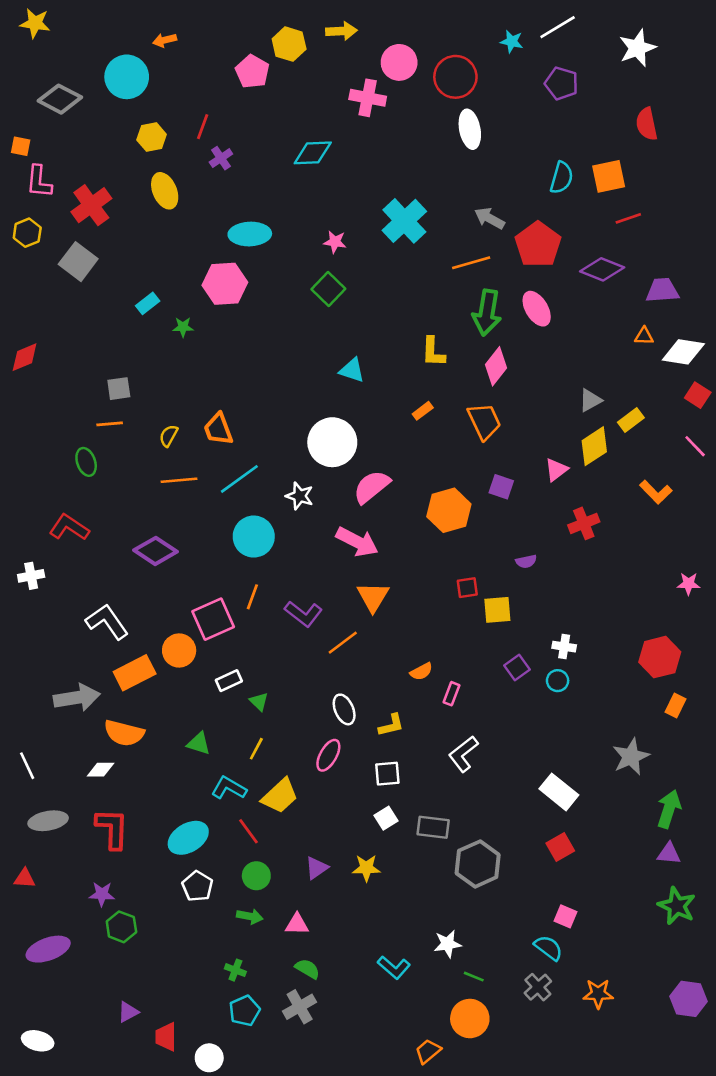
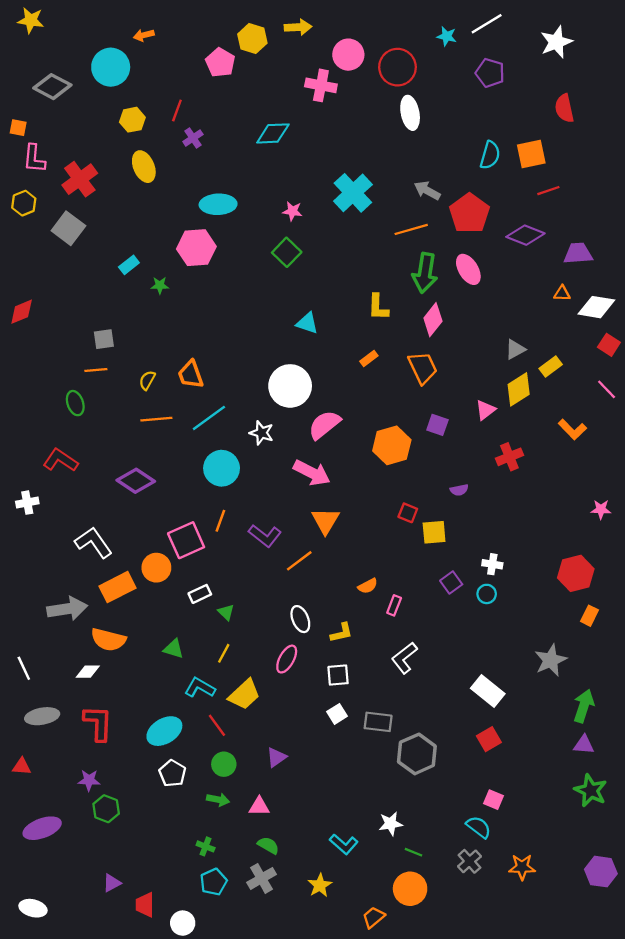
red square: (467, 588) -> (408, 513), turned 30
yellow star: (366, 868) -> (320, 885), moved, turned -30

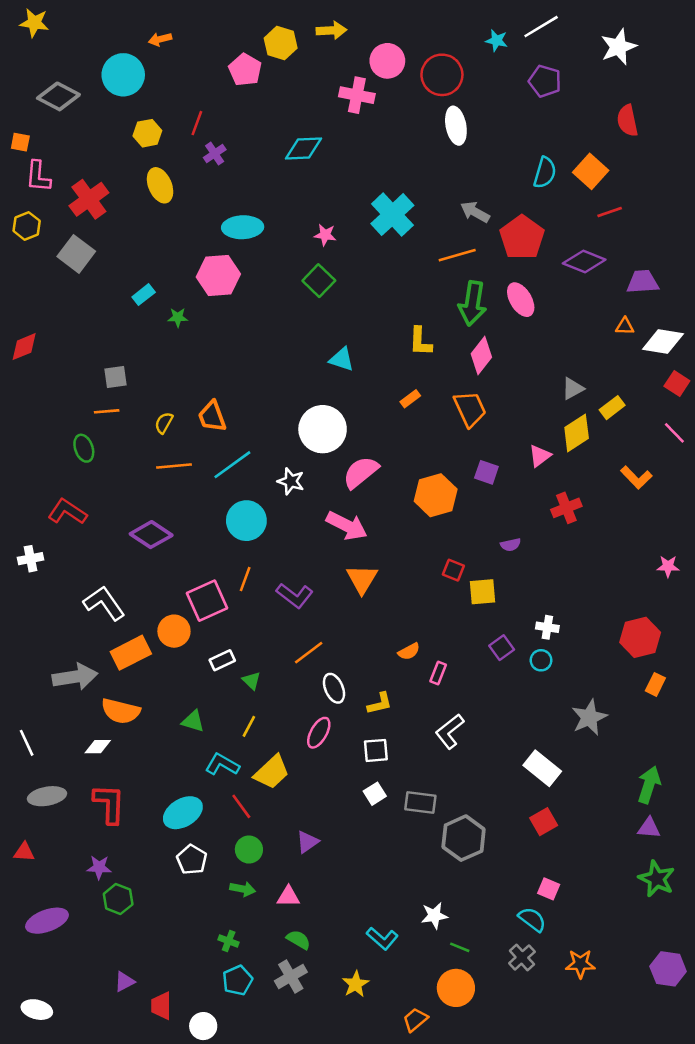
orange square: (531, 154) -> (591, 171), turned -36
orange line: (299, 561) -> (309, 653), moved
gray star: (551, 660) -> (589, 717), moved

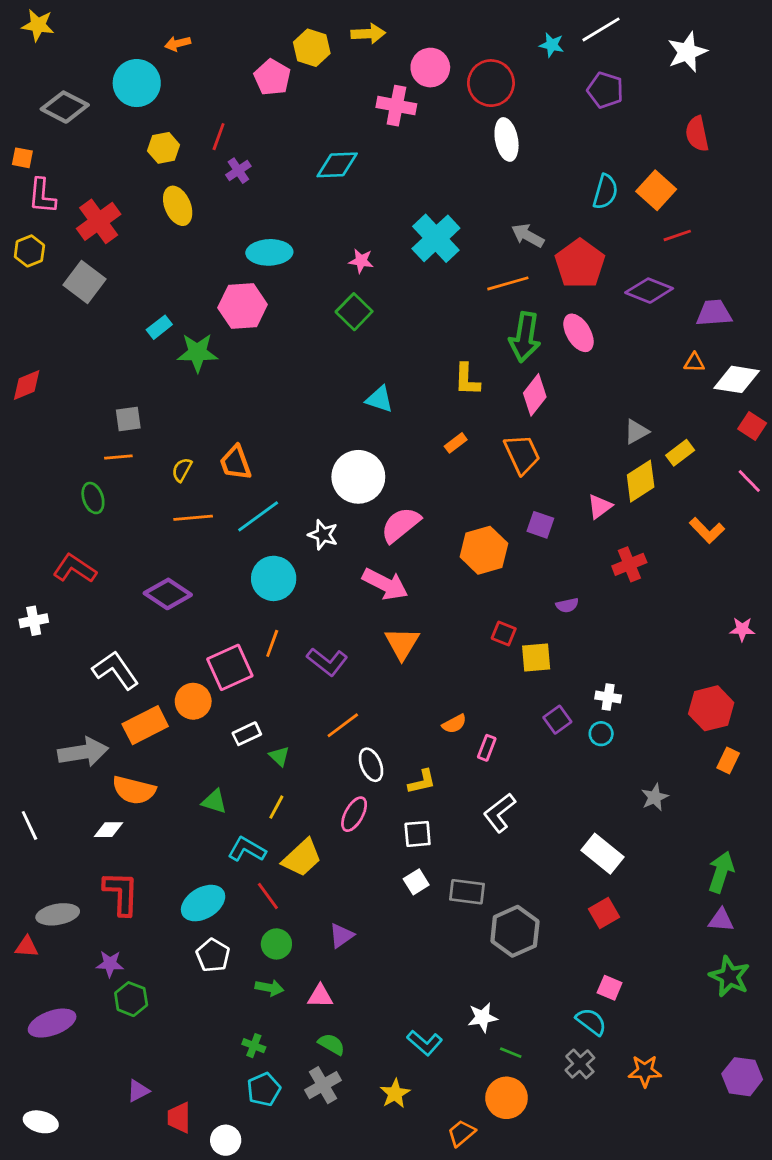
green star: (178, 317) -> (197, 353), size x1.8
gray star: (589, 717) -> (655, 797), size x0.7
gray ellipse: (47, 796) -> (58, 914), moved

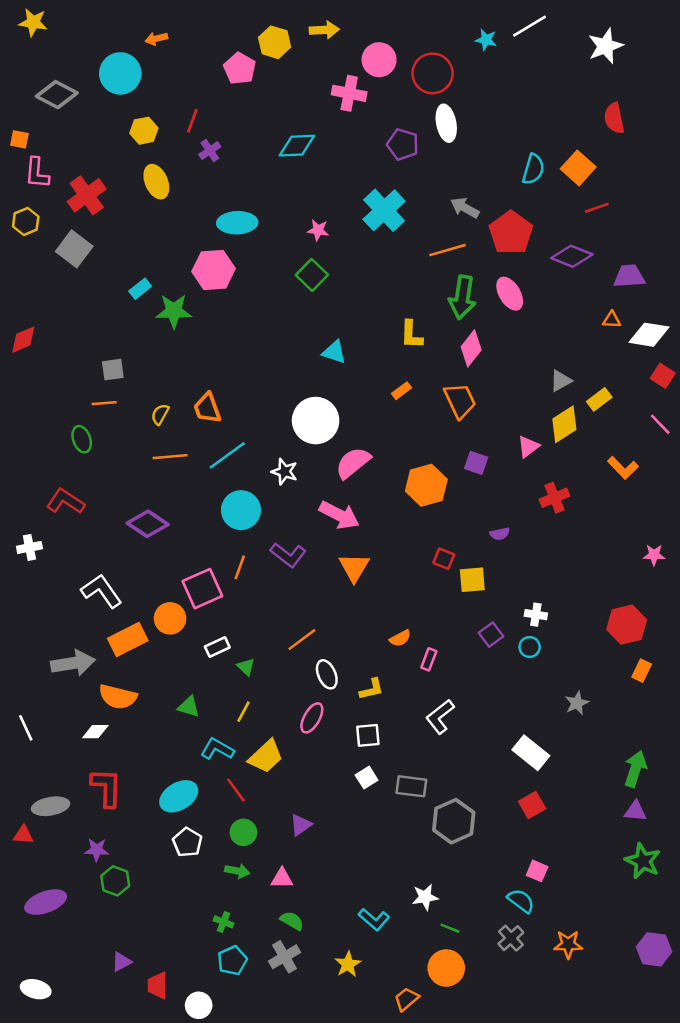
purple pentagon: (605, 90) -> (403, 144), moved
purple L-shape: (327, 662) -> (288, 555), moved

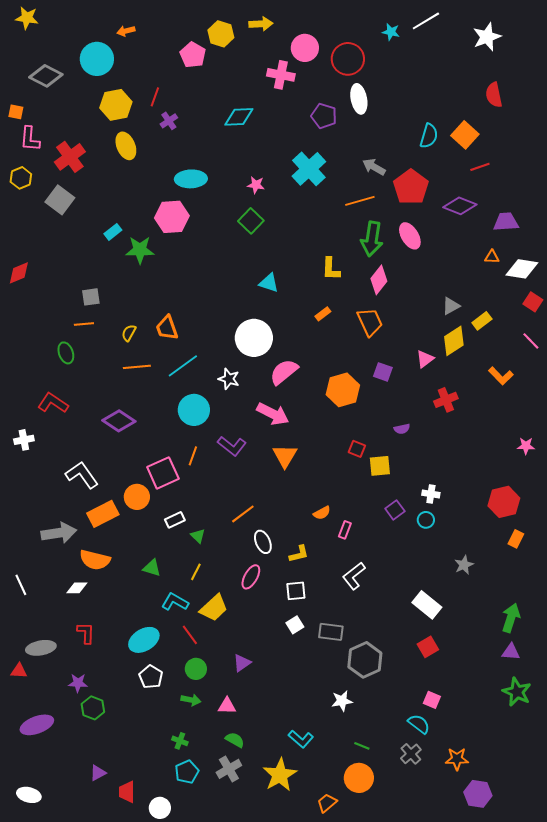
yellow hexagon: (144, 131) -> (116, 105), size x1.4
red L-shape: (107, 788) -> (86, 633), size x0.7
white star: (425, 897) -> (342, 701), moved
purple hexagon: (654, 949) -> (478, 794), moved
yellow star: (348, 964) -> (280, 775), size x1.6

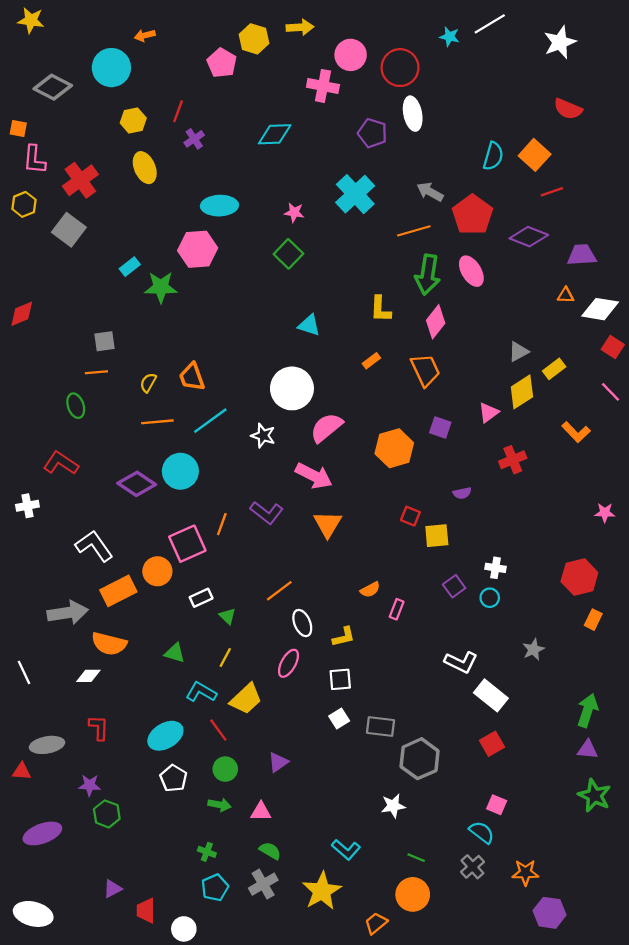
red semicircle: (494, 95) -> (568, 109), turned -55
yellow hexagon: (116, 105) -> (133, 120), size x0.7
cyan circle: (194, 410) -> (180, 471), moved
white L-shape: (354, 576) -> (461, 662), moved, turned -116
white ellipse: (29, 795) -> (33, 914), size x1.4

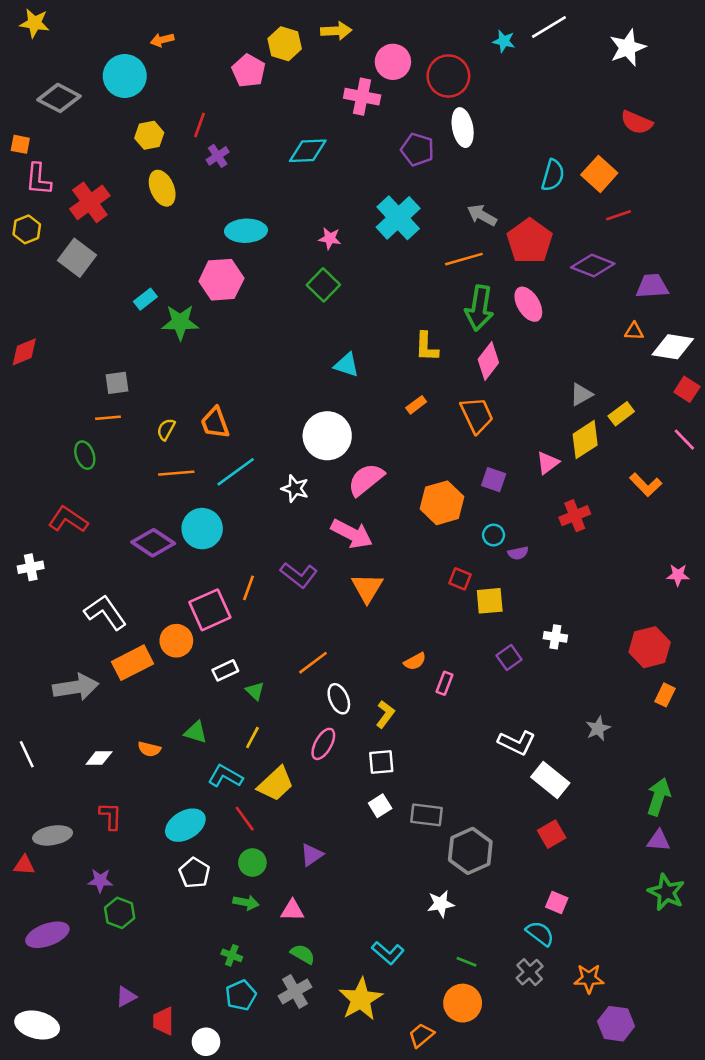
cyan circle: (490, 598) -> (494, 535), moved
yellow L-shape: (344, 637) -> (385, 714), turned -40
orange semicircle: (109, 644) -> (149, 749), moved, size x0.6

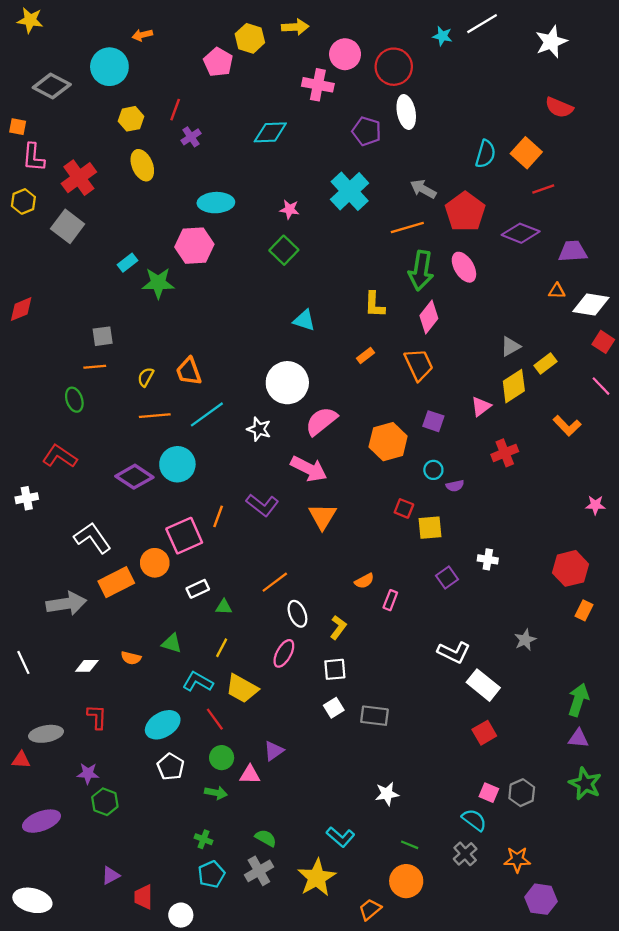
green triangle: (255, 691) -> (224, 607), turned -42
yellow trapezoid: (276, 784) -> (242, 689), turned 72
gray hexagon: (470, 851) -> (522, 793), moved, size x0.7
pink triangle: (292, 910) -> (250, 775), moved

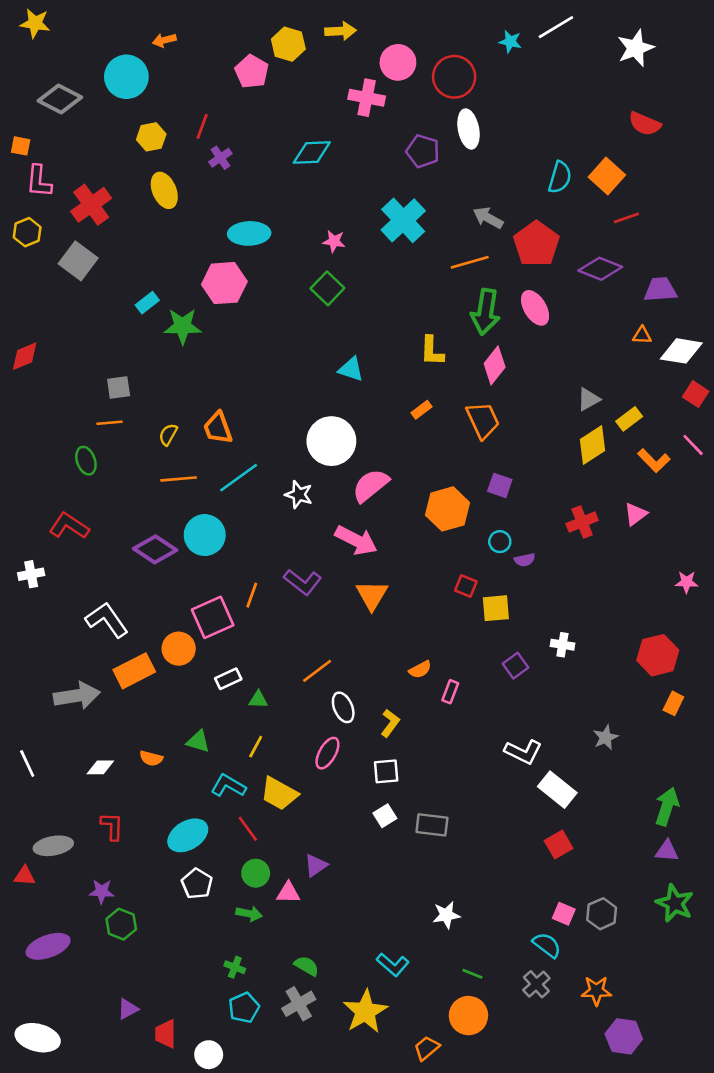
pink triangle: (481, 406) -> (636, 514), moved
orange L-shape: (567, 426) -> (654, 461), moved

